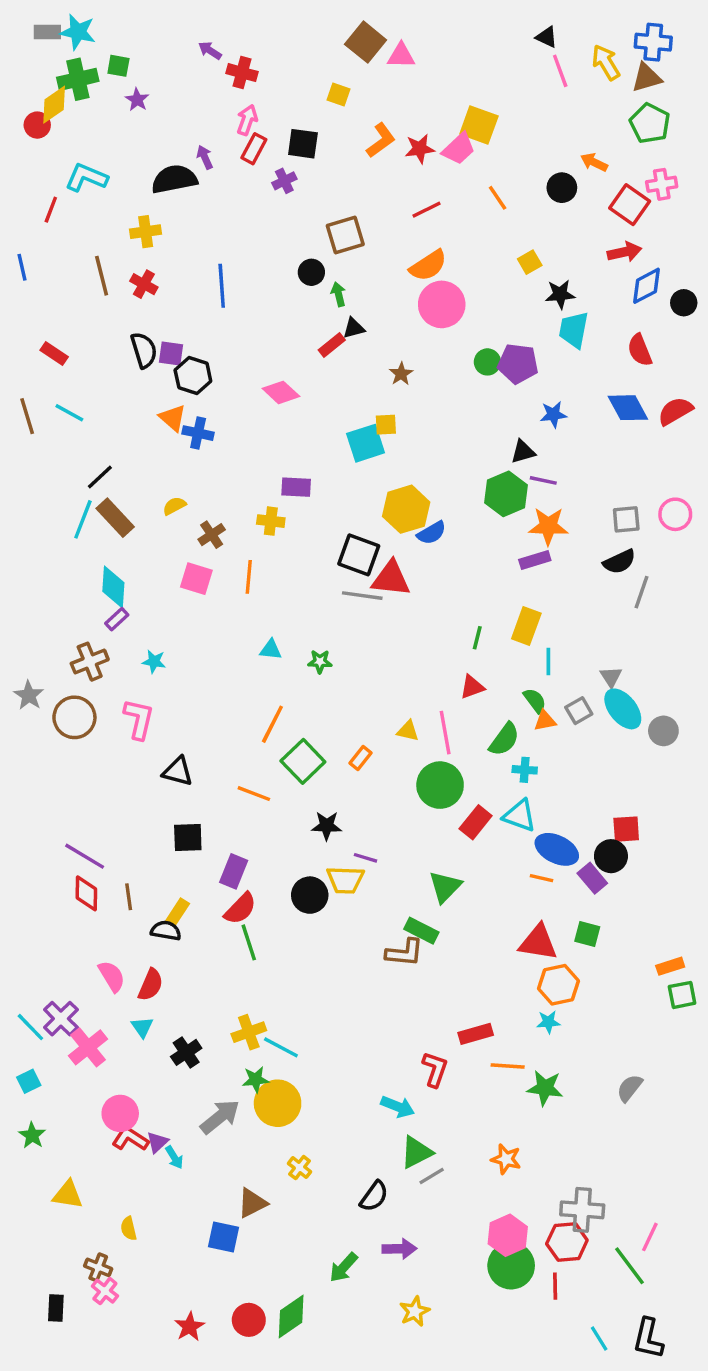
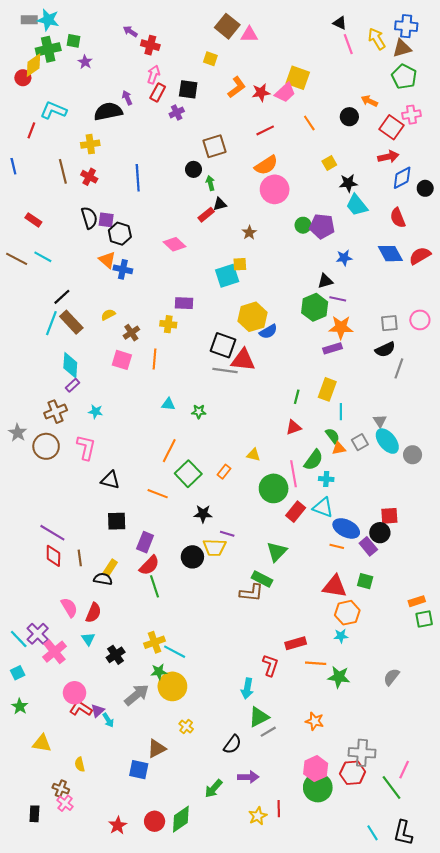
cyan trapezoid: (574, 330) -> (357, 205), turned -50
brown line: (27, 416) -> (17, 259), turned -45
pink line: (445, 733) -> (294, 474), moved
cyan arrow: (398, 1107) -> (247, 689), turned 78
red line: (555, 1286) -> (279, 809), moved

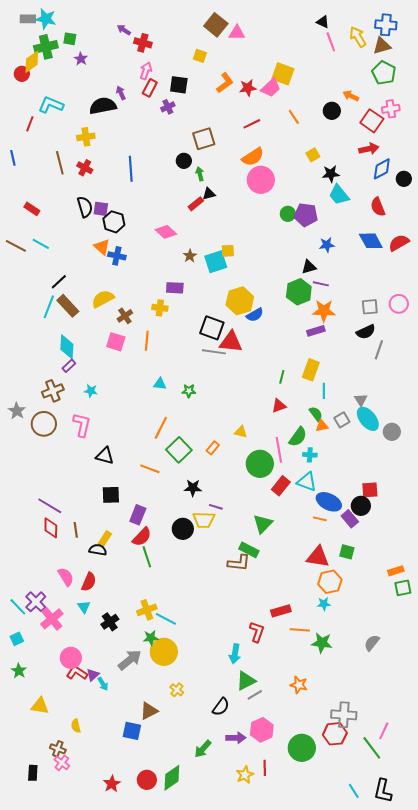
brown star: (249, 233) -> (190, 256), moved
yellow semicircle: (108, 315) -> (103, 299), size x1.6
pink hexagon: (316, 769) -> (262, 730), moved

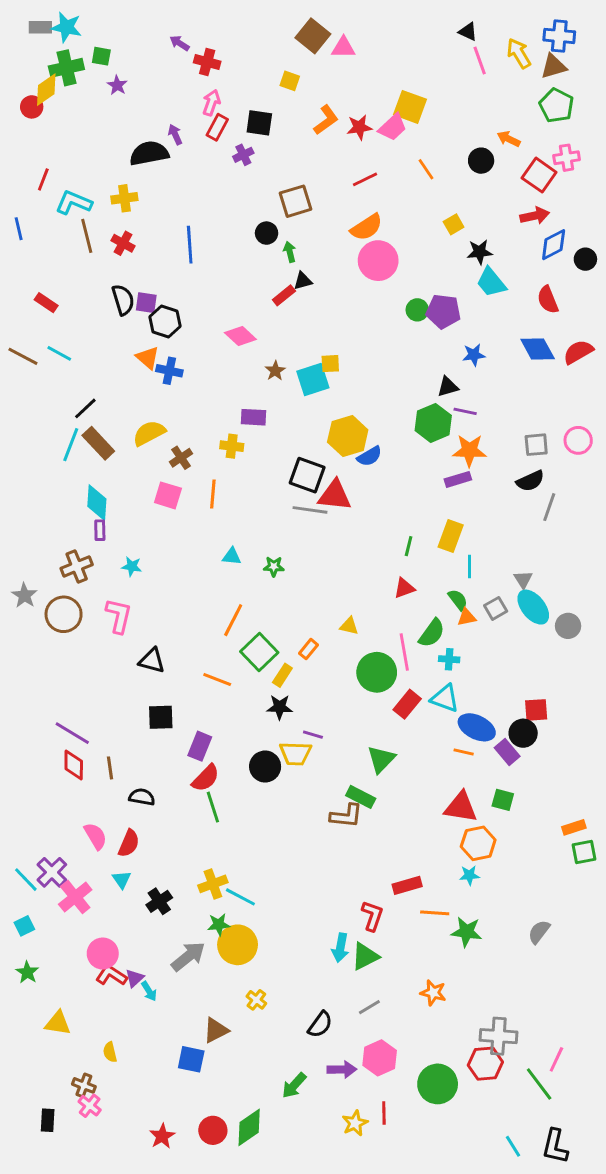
cyan L-shape: (51, 105) -> (74, 203), moved
purple rectangle: (69, 366) -> (100, 530), turned -48
yellow rectangle: (105, 539) -> (282, 675), moved
green triangle: (246, 681) -> (365, 956), moved

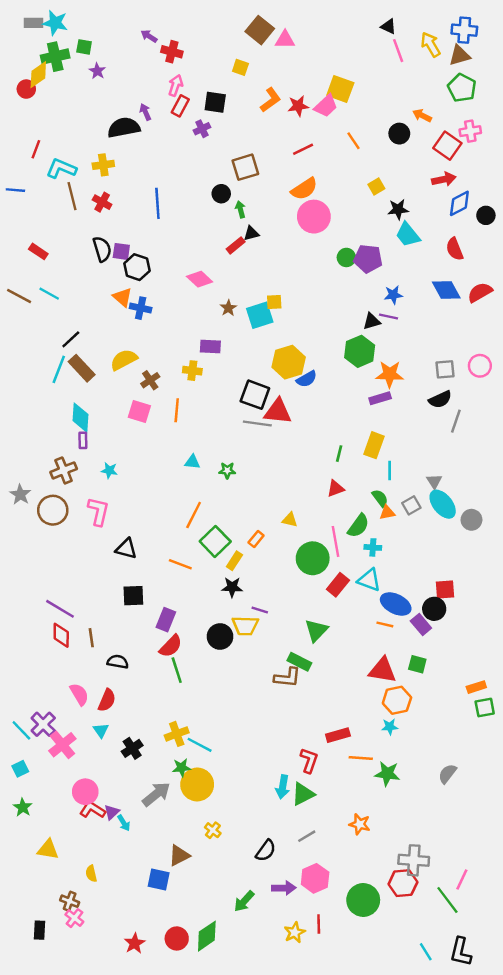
blue line: (19, 229) -> (15, 190), turned -72
purple line: (465, 411) -> (388, 316), moved

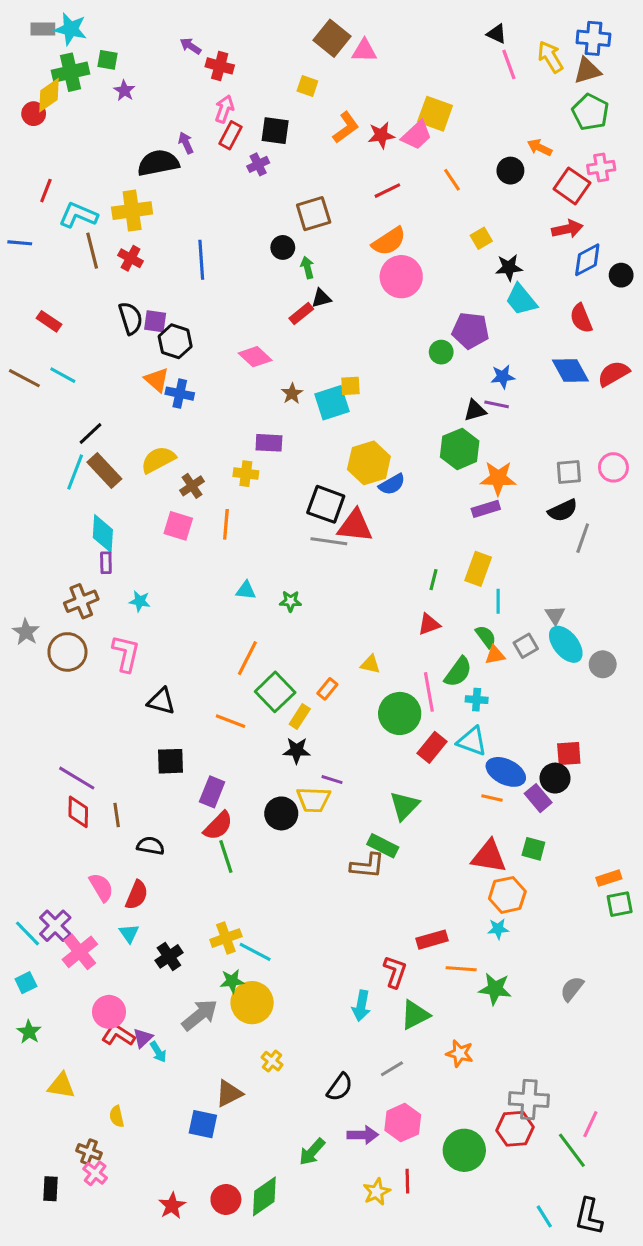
yellow cross: (103, 165) -> (132, 211), size x1.4
green circle: (346, 257) -> (441, 352), moved
green triangle: (303, 794) -> (415, 1015), moved

